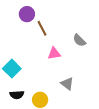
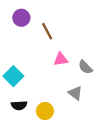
purple circle: (27, 14) -> (21, 18), moved
gray semicircle: (79, 40) -> (85, 67), moved

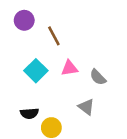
cyan square: (13, 76) -> (36, 71), moved
black semicircle: (19, 105) -> (29, 113), moved

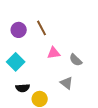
purple circle: (24, 20) -> (19, 30), moved
cyan square: (36, 71) -> (16, 62), moved

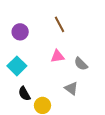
brown line: (42, 28) -> (60, 24), moved
black semicircle: (23, 88) -> (24, 94), turned 64

